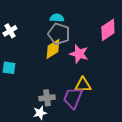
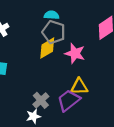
gray cross: (47, 98) -> (41, 100), turned -35
purple trapezoid: (73, 98) -> (69, 100), turned 30

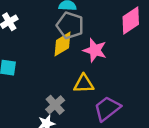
yellow triangle: (79, 86) -> (84, 84), moved
purple trapezoid: (69, 100) -> (107, 109), moved

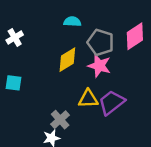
gray pentagon: (70, 25) -> (101, 42), moved
purple trapezoid: (107, 109) -> (112, 102), moved

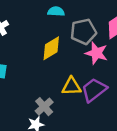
gray pentagon: (101, 42) -> (83, 32), turned -30
pink star: (99, 66) -> (96, 53), moved

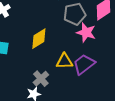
yellow diamond: (51, 48) -> (39, 39), moved

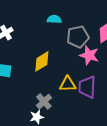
purple trapezoid: (84, 64) -> (87, 87), turned -50

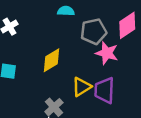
yellow triangle: (68, 84) -> (82, 87), turned -30

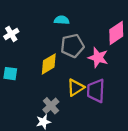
gray pentagon: (94, 31) -> (72, 46), moved

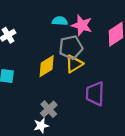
pink star: (98, 58) -> (82, 25), moved
yellow triangle: (76, 88) -> (74, 64), moved

